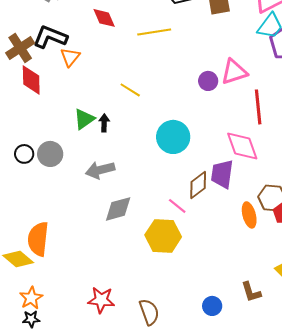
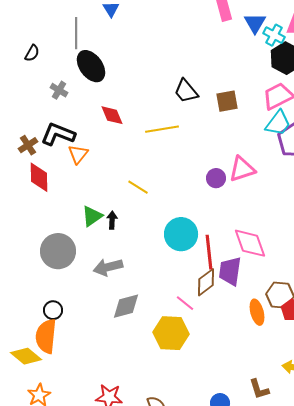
brown cross: (20, 48) -> (28, 145), size x0.7
red line: (258, 107) -> (209, 252), moved
black circle: (24, 154) -> (53, 310), moved
gray circle: (50, 154) -> (58, 251), size x1.4

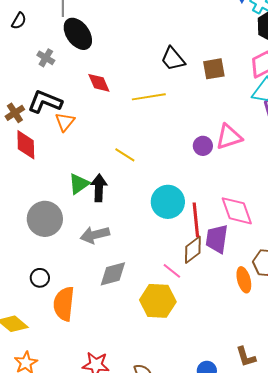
black arrow: (112, 220) -> (99, 188), size x1.5
orange semicircle: (46, 336) -> (64, 304), moved

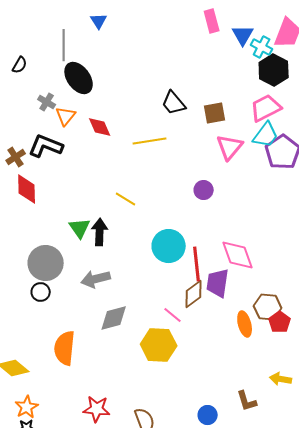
orange triangle: (65, 122) -> (66, 116), moved
pink triangle: (229, 137) -> (230, 147), moved, turned -32
green triangle: (79, 184) -> (80, 228), turned -30
black circle: (40, 278) -> (41, 292), moved

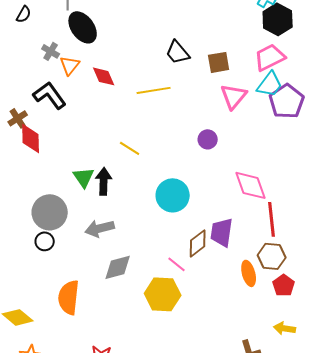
black L-shape: (46, 146) -> (50, 95), turned 32
brown cross: (16, 157) -> (18, 118), moved
pink diamond: (238, 255) -> (251, 185), moved
red line: (197, 264) -> (272, 219), moved
red pentagon: (280, 322) -> (284, 285), moved

